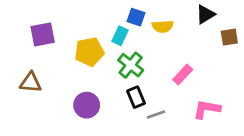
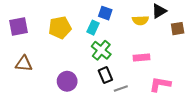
yellow semicircle: (163, 26) -> (140, 20), moved
purple square: (43, 34) -> (19, 27), moved
yellow pentagon: (89, 52) -> (60, 28), moved
pink rectangle: (183, 74) -> (141, 57), turned 42

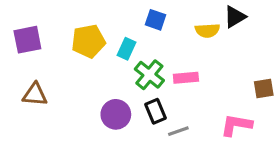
cyan rectangle: (93, 28) -> (127, 49), moved
brown square: (178, 29) -> (264, 88), moved
pink rectangle: (141, 57) -> (186, 78), moved
purple circle: (67, 81) -> (116, 114), moved

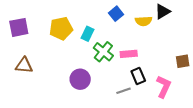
blue square: (155, 20) -> (116, 14), moved, turned 32
black rectangle: (155, 111) -> (138, 76), moved
pink L-shape: (236, 125) -> (164, 87), turned 105

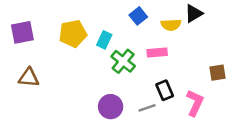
pink rectangle: (129, 54) -> (157, 52), moved
purple circle: (80, 79) -> (111, 107), moved

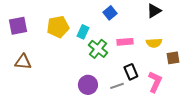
yellow semicircle: (171, 25) -> (154, 43), moved

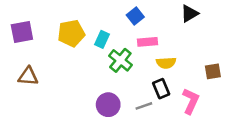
pink rectangle: (125, 42) -> (148, 42), moved
yellow semicircle: (154, 43) -> (166, 63), moved

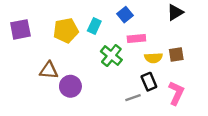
cyan rectangle: (102, 39) -> (94, 26), moved
brown square: (213, 71) -> (176, 54), moved
brown triangle: (28, 76) -> (49, 70), moved
purple circle: (108, 105) -> (70, 86), moved

